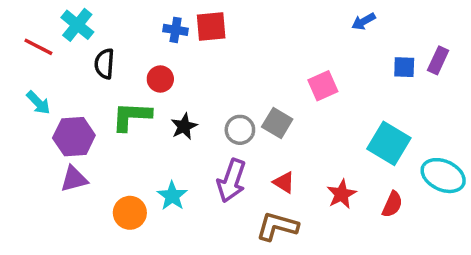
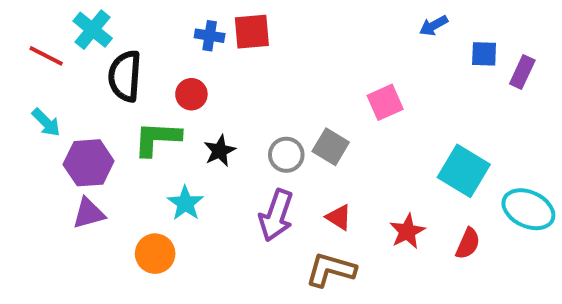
black semicircle: (104, 64) -> (125, 76), size x1.4
blue square: (404, 67) -> (484, 54), moved
cyan star: (172, 196) -> (185, 203), moved

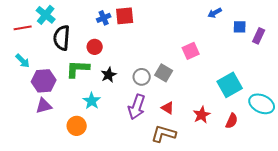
blue cross: (210, 36) -> (104, 18), turned -32
red line: (46, 56) -> (23, 28), turned -36
cyan square: (464, 171) -> (230, 85), turned 30

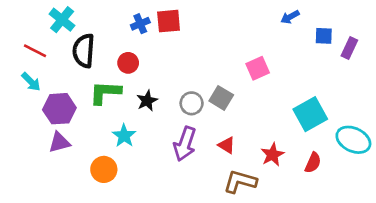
red line: (23, 28) -> (35, 51), moved, turned 36
brown L-shape: (164, 134) -> (240, 182), moved

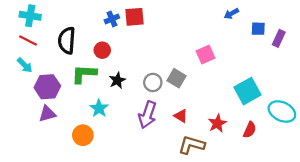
cyan cross: (62, 20) -> (30, 16), moved, turned -30

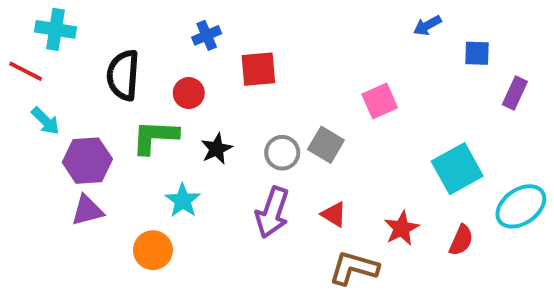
red square: (135, 17) -> (258, 69), moved
purple rectangle: (279, 38) -> (515, 93), moved
red line: (28, 40) -> (26, 71), moved
cyan ellipse: (282, 112) -> (521, 206), turned -60

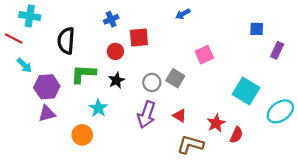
blue arrow: (427, 25) -> (183, 14), moved
red circle: (189, 93) -> (115, 51), moved
cyan square: (457, 169) -> (246, 91), turned -30
red semicircle: (461, 240) -> (236, 135), moved

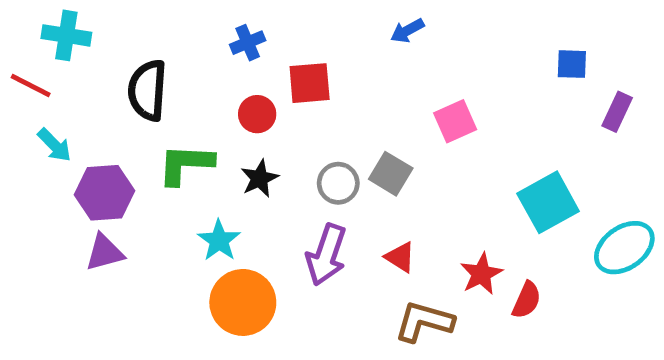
cyan square: (246, 91) -> (548, 202), turned 30
orange circle: (82, 135) -> (243, 302), moved, size x1.4

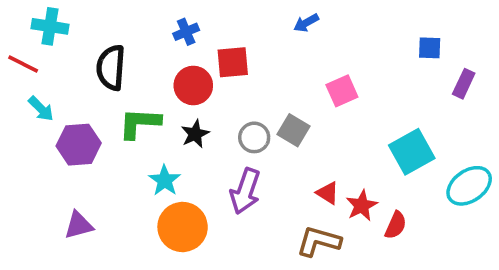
red circle: (257, 114) -> (193, 85), size x1.4
purple triangle: (105, 252) -> (79, 225), moved
red triangle: (400, 257) -> (328, 193), moved

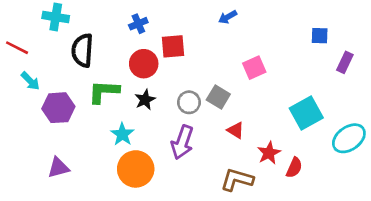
cyan cross: (50, 26) -> (56, 17), moved
red triangle: (328, 193) -> (236, 130), moved

